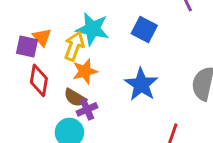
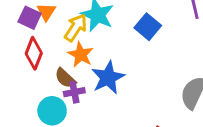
orange star: (85, 71) -> (81, 55), turned 30
blue star: (141, 84) -> (108, 78), moved

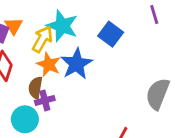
brown semicircle: (65, 78) -> (35, 88), turned 60
blue star: (108, 78) -> (76, 64), moved

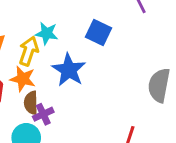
cyan star: (62, 26) -> (47, 33), size x0.7
orange star: (49, 64) -> (23, 79), moved

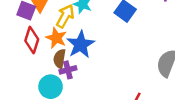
blue star: (69, 70) -> (81, 44), moved

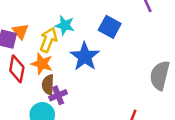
blue star: (81, 44) -> (85, 57), moved

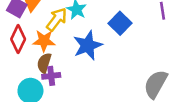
orange star: (42, 64) -> (44, 41), turned -30

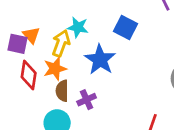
purple cross: (51, 76) -> (87, 100), moved

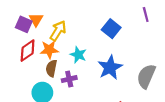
cyan star: (78, 27) -> (78, 55), moved
blue star: (100, 60) -> (110, 67), moved
red diamond: (29, 75) -> (28, 51), turned 35

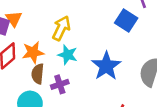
blue square: (111, 29) -> (126, 21), moved
yellow arrow: (58, 31) -> (61, 28), moved

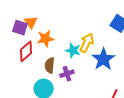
yellow arrow: (61, 28) -> (87, 43), moved
orange star: (33, 52) -> (45, 39), moved

